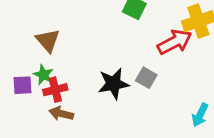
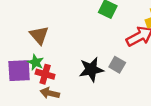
purple square: (22, 85) -> (19, 71), size x1.5
red cross: (55, 90) -> (45, 74), turned 30

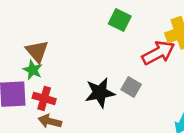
green star: (36, 62) -> (33, 70), moved

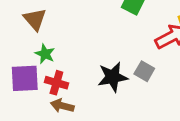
brown triangle: (37, 51) -> (35, 19), moved

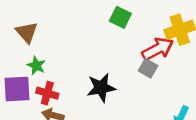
gray square: (144, 71) -> (148, 68), moved

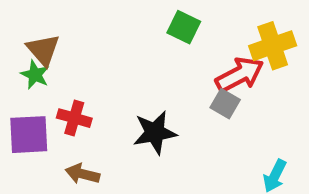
green star: (36, 66) -> (35, 75), moved
red cross: (47, 93) -> (74, 118), moved

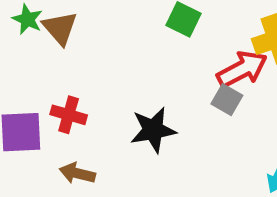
brown triangle: (43, 50) -> (60, 28), moved
green star: (35, 75) -> (27, 19), moved

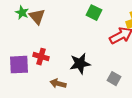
gray square: (227, 100) -> (114, 79), moved
brown arrow: (77, 173) -> (58, 84), moved

